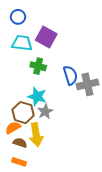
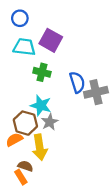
brown semicircle: (20, 143) -> (25, 166), moved
orange rectangle: (19, 162) -> (21, 177), turned 40

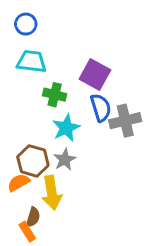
purple square: (51, 40) -> (95, 74), moved
cyan star: (41, 105) -> (66, 128), moved, turned 30
brown semicircle: (25, 166) -> (33, 217), turned 88

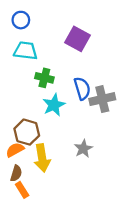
purple square: (95, 74) -> (77, 39), moved
gray star: (65, 160) -> (83, 149), moved
brown semicircle: (33, 217) -> (16, 173), moved

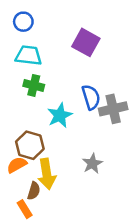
green cross: (44, 78) -> (34, 85), moved
brown semicircle: (16, 173) -> (34, 191), moved

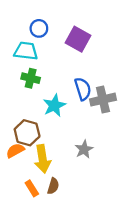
blue circle: (23, 22) -> (39, 28), moved
brown semicircle: (34, 191) -> (53, 186), moved
orange rectangle: (25, 209) -> (32, 188), moved

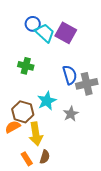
cyan trapezoid: (26, 51) -> (45, 33), moved, turned 35
cyan star: (54, 105) -> (47, 101), moved
gray star: (84, 149) -> (71, 114), moved

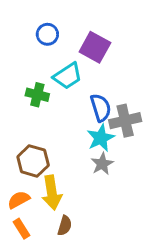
cyan trapezoid: (45, 33) -> (68, 76), moved, turned 105
cyan star: (47, 101) -> (101, 138), moved
orange semicircle: (13, 127) -> (19, 200), moved
orange rectangle: (27, 159) -> (22, 229), moved

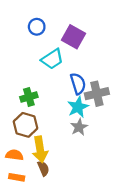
green cross: (37, 95) -> (29, 97), moved, turned -30
orange semicircle: (19, 200) -> (14, 155), turned 36
brown semicircle: (65, 226) -> (43, 168), moved, turned -40
orange rectangle: (22, 229) -> (17, 177), turned -48

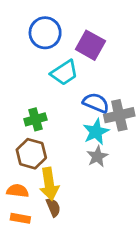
blue circle: (37, 27) -> (45, 33), size x1.5
blue semicircle: (78, 84) -> (96, 103), turned -50

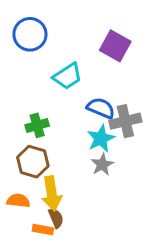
blue circle: (45, 33) -> (30, 34), moved
purple square: (90, 45) -> (115, 46), moved
orange rectangle: (20, 218) -> (43, 230), moved

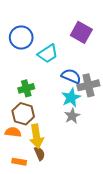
blue circle: (30, 34) -> (21, 37), moved
orange semicircle: (18, 201) -> (13, 132), moved
orange rectangle: (43, 230) -> (19, 162), moved

